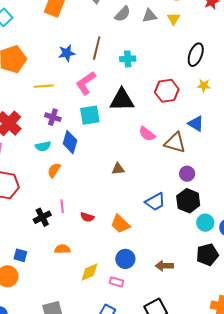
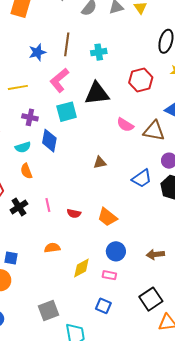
orange semicircle: (54, 170) -> (26, 171), moved, turned -49
blue trapezoid: (155, 202) -> (142, 178), moved
black cross: (42, 217) -> (19, 207), moved

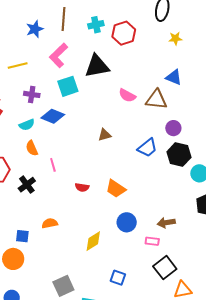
red hexagon: (141, 80) -> (124, 33), moved
blue diamond: (49, 141) -> (53, 116), turned -75
pink line: (48, 205) -> (53, 165), moved
orange semicircle: (52, 248) -> (50, 223), moved
pink rectangle: (109, 275) -> (152, 241), moved

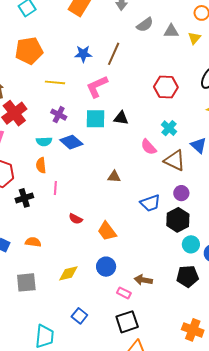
cyan cross: (96, 25) -> (169, 128), moved, turned 35
black triangle: (97, 66) -> (121, 118), moved, size x0.6
gray square: (63, 286) -> (26, 282), moved

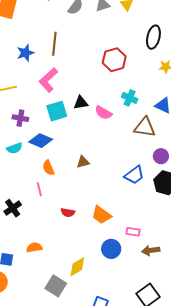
pink semicircle: (149, 147) -> (103, 113), moved
orange semicircle: (41, 165) -> (48, 168), moved
brown triangle: (114, 177) -> (83, 162), moved
gray square: (26, 282) -> (56, 286), moved, turned -35
pink rectangle: (124, 293) -> (133, 232), moved

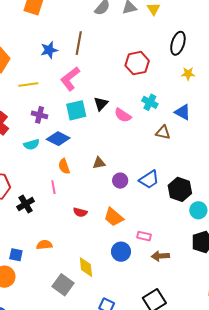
black triangle: (81, 103) -> (101, 104), turned -42
brown triangle: (145, 127) -> (163, 133), size x0.7
purple circle: (161, 156) -> (120, 181), moved
yellow diamond: (77, 267) -> (86, 267), turned -70

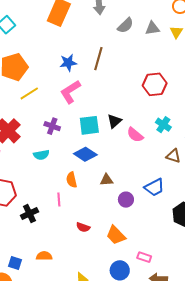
pink L-shape: (70, 79) -> (70, 92), moved
yellow line: (28, 85) -> (29, 93), moved, turned -30
blue diamond: (58, 139) -> (85, 154), moved
blue trapezoid: (149, 180) -> (154, 187), moved

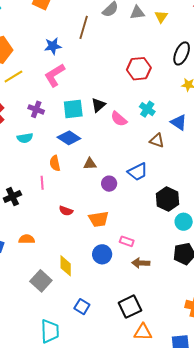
brown line: (98, 59) -> (84, 27), moved
orange trapezoid: (116, 235) -> (99, 219), turned -55

